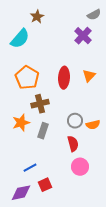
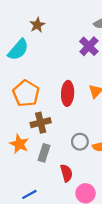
orange star: (21, 123) -> (19, 144), turned -30
red semicircle: (73, 144) -> (66, 173), moved

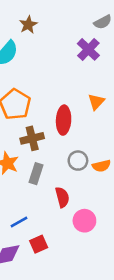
red ellipse: (68, 93) -> (64, 120), moved

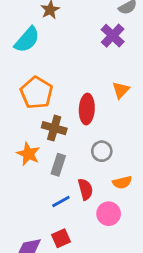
brown cross: (32, 138) -> (54, 128), turned 30
orange semicircle: (101, 166) -> (122, 182), moved
blue line: (19, 222) -> (61, 201), moved

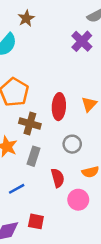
orange triangle: (121, 90) -> (89, 104), moved
blue line: (61, 201) -> (17, 189), moved
red square: (61, 238) -> (36, 221), turned 35

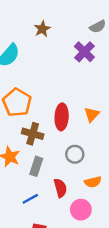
brown star: (26, 18) -> (42, 29), moved
blue line: (17, 189) -> (30, 199), moved

